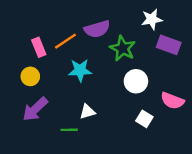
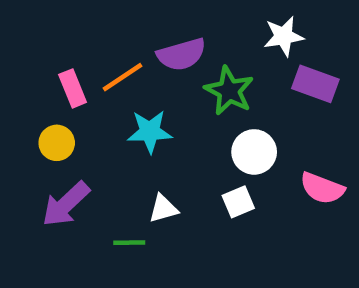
white square: (144, 119) -> (238, 202), moved, turned 35

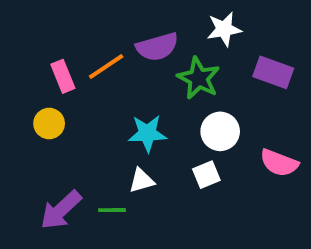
white star: (284, 36) -> (224, 29), moved
cyan star: (150, 132) -> (147, 133), moved
purple arrow: (66, 204) -> (61, 210), moved

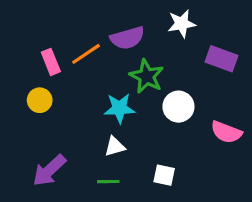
green star: (199, 78) -> (147, 76), moved
white square: (206, 175) -> (164, 175), moved, turned 35
green line: (112, 210) -> (108, 182), moved

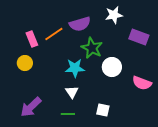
white triangle: (115, 146) -> (72, 92), turned -48

